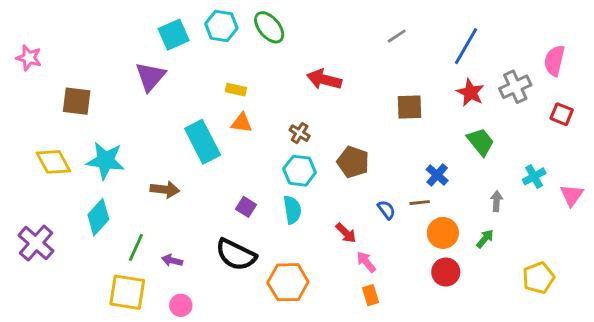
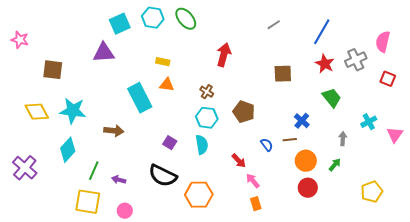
purple triangle: (150, 77) -> (104, 53), turned 45
red arrow: (324, 79) -> (224, 55), turned 90

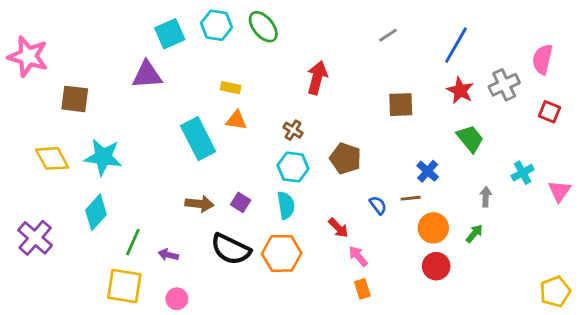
pink star: (20, 40) -> (28, 56), size x1.6
brown arrow: (114, 131) -> (199, 204), moved
yellow pentagon: (372, 192) -> (555, 292), moved
orange hexagon: (199, 195) -> (282, 253), moved

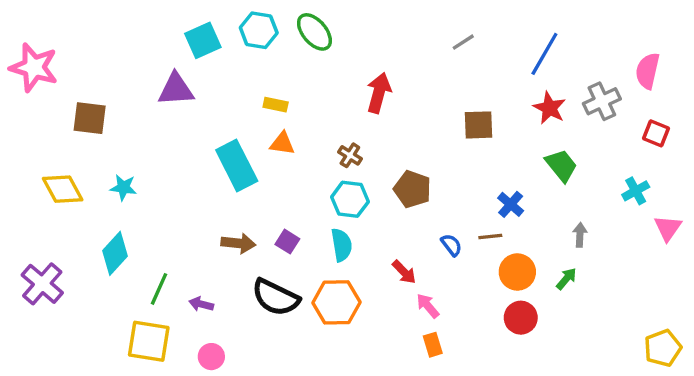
cyan star: (103, 157) -> (123, 187), size x0.6
cyan cross: (523, 173) -> (636, 191), moved

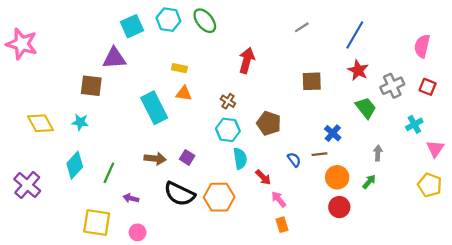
gray cross: (602, 101) -> (392, 86), moved
brown square: (90, 118) -> (91, 86), moved
cyan semicircle: (342, 245) -> (240, 159), moved
green line: (159, 289) -> (109, 173), moved
yellow pentagon: (663, 348) -> (430, 185), moved, turned -30

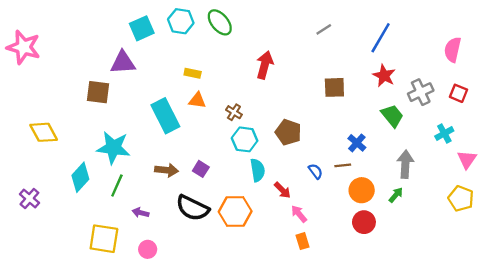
brown cross: (228, 101) -> (234, 112), moved
cyan star: (80, 122) -> (113, 148), moved, size x1.8
gray arrow: (378, 153) -> (405, 164), size x1.6
purple cross: (27, 185) -> (29, 198), size x0.7

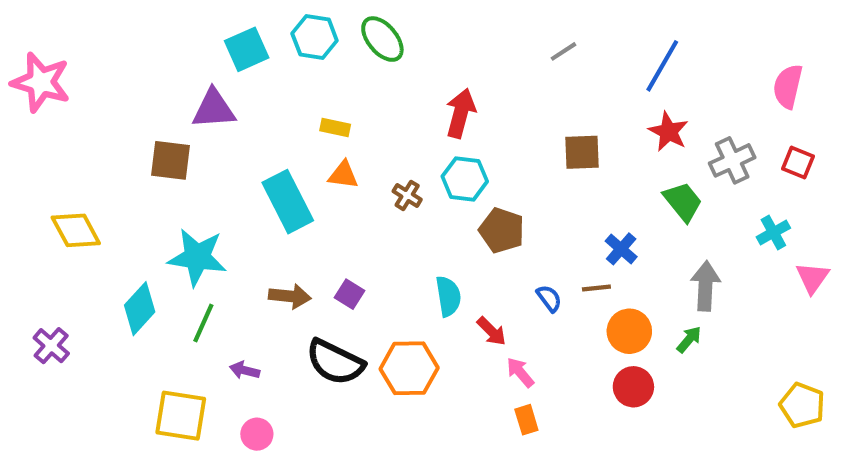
cyan hexagon: (245, 139) -> (465, 179), moved
yellow pentagon: (461, 198) -> (802, 405), moved

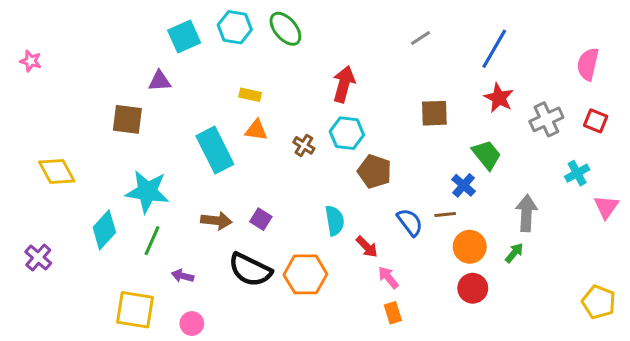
pink star: (41, 82) -> (31, 61), size x0.5
purple triangle: (214, 109) -> (160, 81), size x0.7
green trapezoid: (683, 202) -> (487, 155), moved
blue semicircle: (549, 298) -> (410, 222), size x1.4

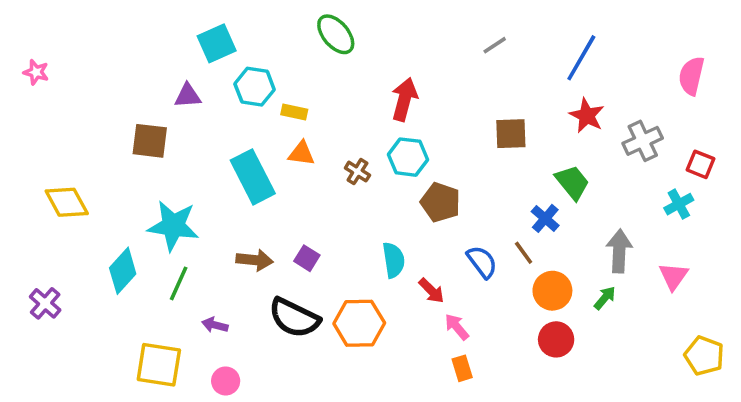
cyan hexagon: (235, 27) -> (255, 87), moved
red square: (596, 121) -> (700, 164), moved
pink triangle: (606, 207) -> (673, 276), moved
brown line: (445, 215) -> (524, 253), turned 60

